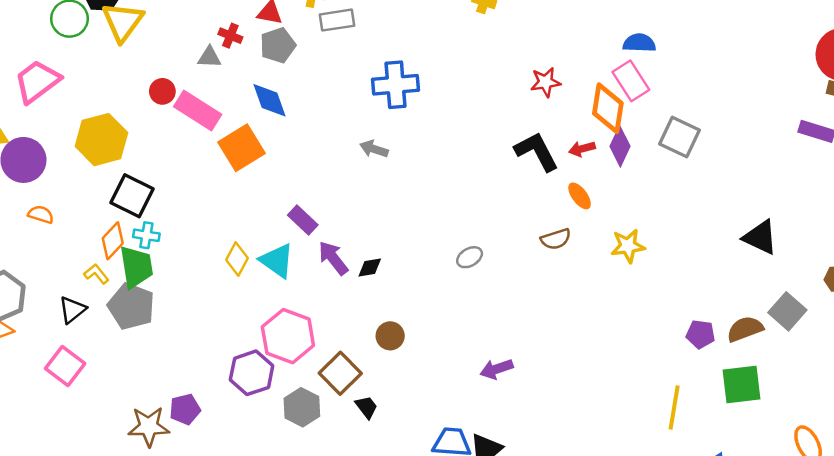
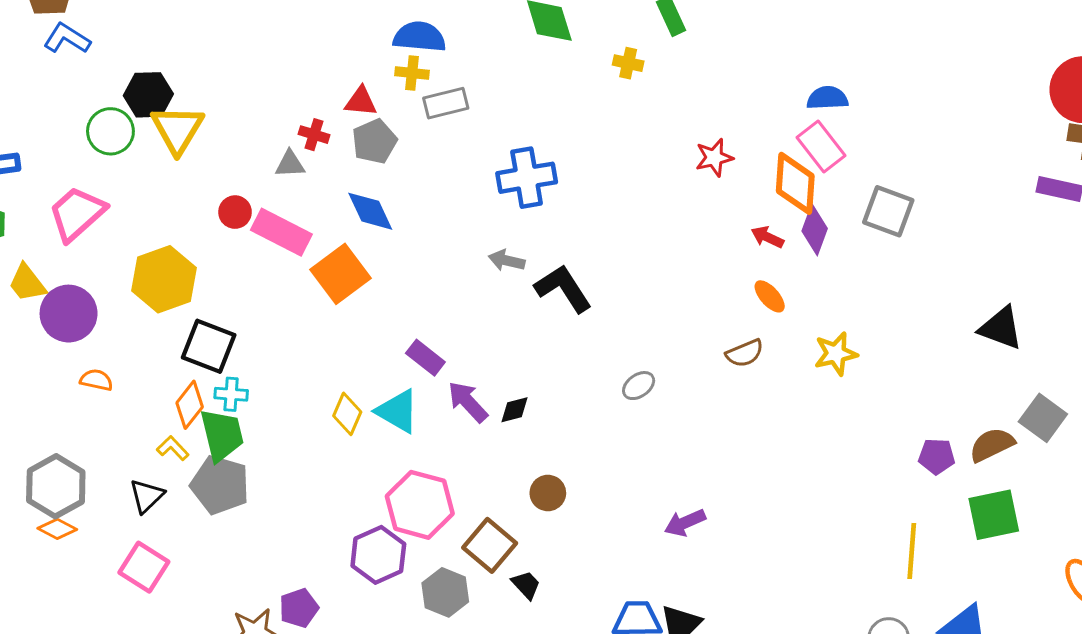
red arrow: (582, 149) -> (767, 237), turned 45
black L-shape: (537, 151) -> (563, 288), moved

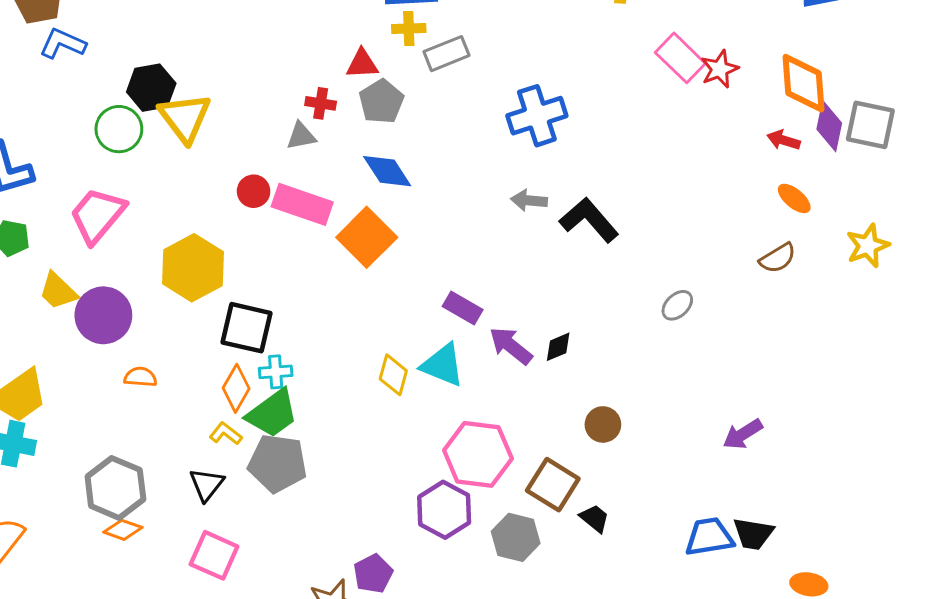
pink rectangle: (821, 146) -> (680, 58), moved
gray square: (888, 211) -> (870, 125), moved
green trapezoid: (222, 435) -> (272, 413), turned 76

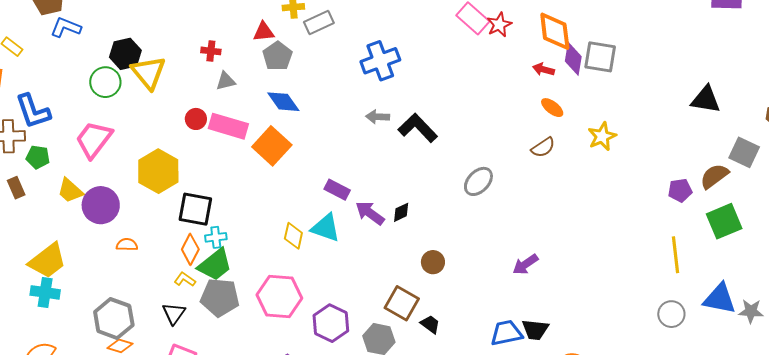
red cross: (321, 103) -> (211, 51), moved
gray ellipse: (677, 305) -> (478, 181), size x1.4
pink hexagon: (478, 454) -> (279, 296), moved

